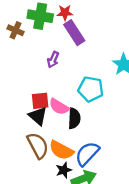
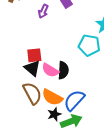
purple arrow: (53, 60) -> (43, 11), moved
cyan pentagon: (91, 89) -> (89, 45), moved
pink semicircle: (59, 107) -> (50, 70), moved

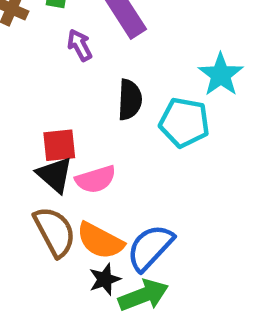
purple arrow: (43, 11) -> (80, 45), turned 128
pink semicircle: (50, 70) -> (96, 179), turned -48
black semicircle: (63, 70) -> (130, 100), moved

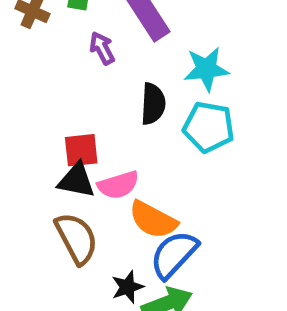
cyan star: (221, 75) -> (206, 69), moved, turned 30
black triangle: (55, 175) -> (76, 180), turned -30
orange semicircle: (100, 241) -> (153, 220), moved

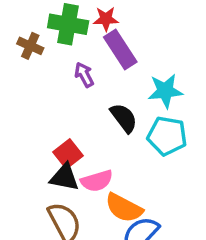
black semicircle: (153, 104) -> (124, 118), turned -40
red square: (81, 150) -> (68, 154), turned -32

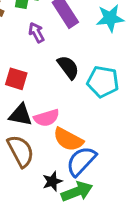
cyan star: (165, 91) -> (110, 18), moved
red square: (68, 154) -> (16, 79), moved, turned -35

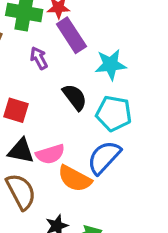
cyan star: (110, 18) -> (110, 65), moved
blue semicircle: (81, 161) -> (104, 157), moved

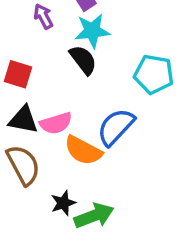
cyan star: (110, 65) -> (92, 31), moved
cyan pentagon: (114, 113) -> (154, 74), moved

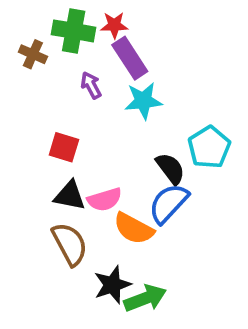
black semicircle: (83, 60) -> (170, 169), moved
cyan pentagon: (154, 74) -> (209, 147), turned 30
black star: (63, 203) -> (112, 285), size x1.4

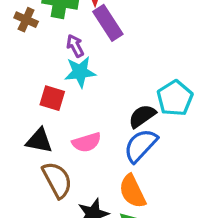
cyan star: (143, 101) -> (80, 72), moved
black semicircle: (170, 169) -> (142, 116), turned -88
black triangle: (70, 196) -> (39, 141), moved
orange semicircle: (134, 229) -> (132, 191), moved, turned 36

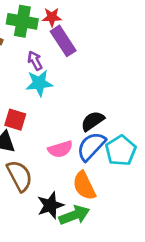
red square: (52, 98) -> (15, 120), moved
cyan pentagon: (175, 98) -> (121, 151), moved
pink semicircle: (87, 142) -> (60, 149), moved

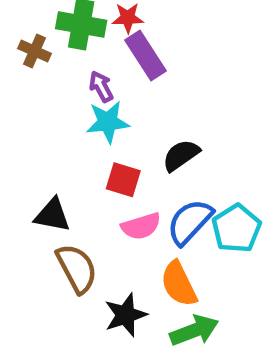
red square: (15, 120) -> (123, 180), moved
black semicircle: (93, 121) -> (181, 155), moved
green arrow: (74, 215) -> (194, 330), moved

